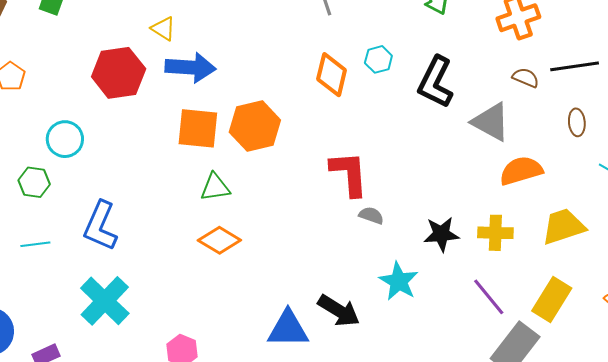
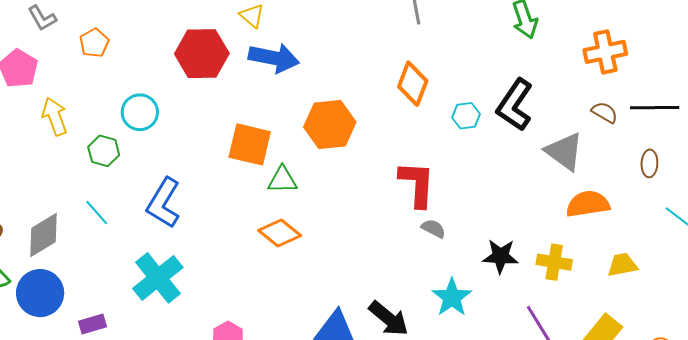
cyan hexagon: (378, 59) -> (466, 116), moved
orange square: (198, 128) -> (250, 144), moved
yellow trapezoid: (563, 226) -> (622, 265), size x0.7
cyan line: (35, 244) -> (97, 213), turned 48

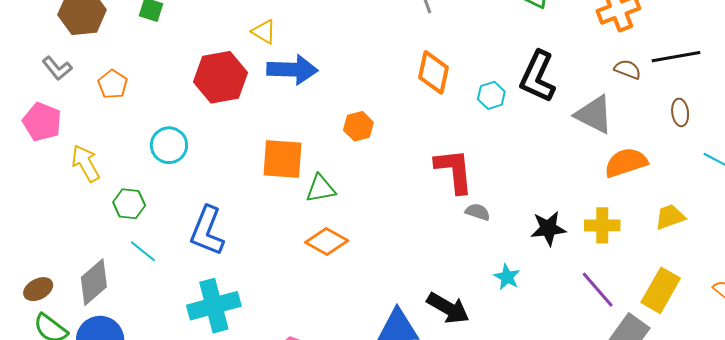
orange hexagon: (330, 125) -> (358, 126), size x0.6
green hexagon: (104, 151) -> (129, 204), moved
cyan cross: (158, 278) -> (214, 306), turned 33
cyan star: (452, 297) -> (507, 277), size x0.7

